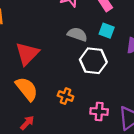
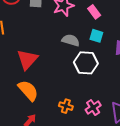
orange cross: (66, 96) -> (66, 106), moved
pink cross: (99, 111) -> (93, 108), turned -35

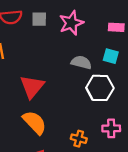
pink rectangle: (94, 12) -> (116, 27), moved, turned -48
pink cross: (93, 108) -> (111, 128), moved, turned 35

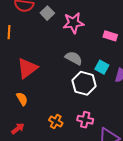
gray square: (39, 19) -> (47, 13), turned 32
cyan square: (111, 56) -> (102, 67), moved
orange semicircle: (35, 122) -> (22, 99), size x0.6

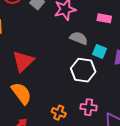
gray semicircle: (74, 58) -> (79, 38), moved
orange semicircle: (22, 99) -> (21, 93), size x1.6

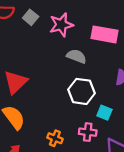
pink rectangle: (104, 18) -> (104, 34), size x1.6
cyan square: (99, 51) -> (104, 113), moved

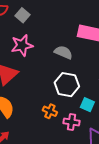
pink star: (61, 25) -> (22, 45), moved
orange cross: (55, 138) -> (50, 111), moved

